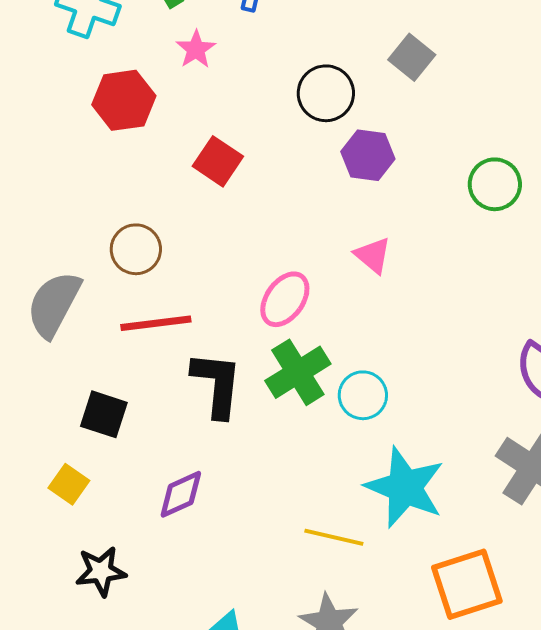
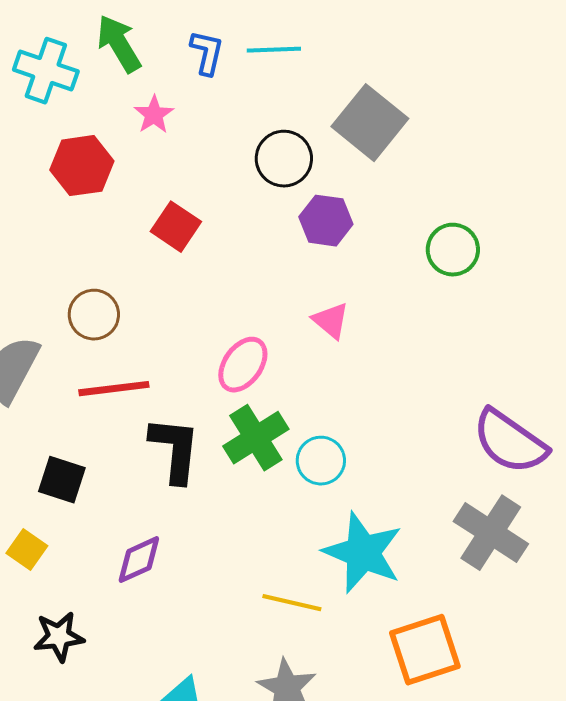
gray square: (412, 57) -> (370, 123), size x1.6

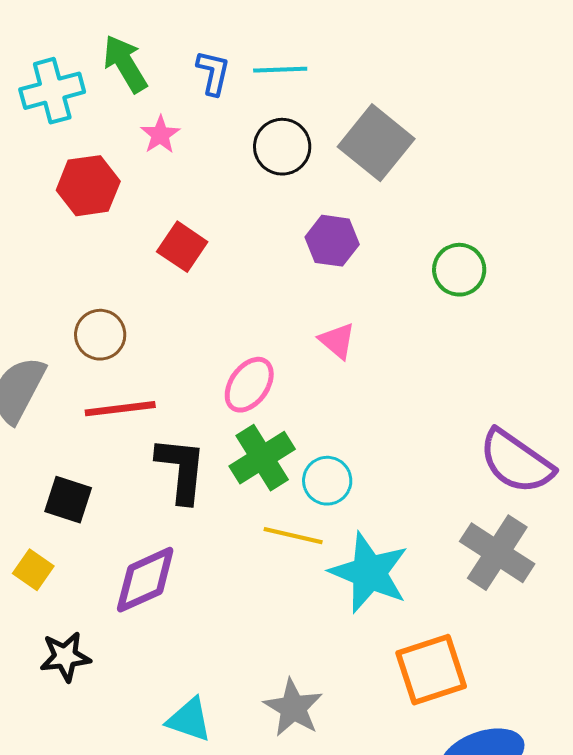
cyan cross: (46, 71) -> (52, 91), turned -34
black circle: (284, 159) -> (282, 147), moved
purple diamond: (139, 560) -> (145, 580), size x1.4
yellow line: (292, 603) -> (293, 536), moved

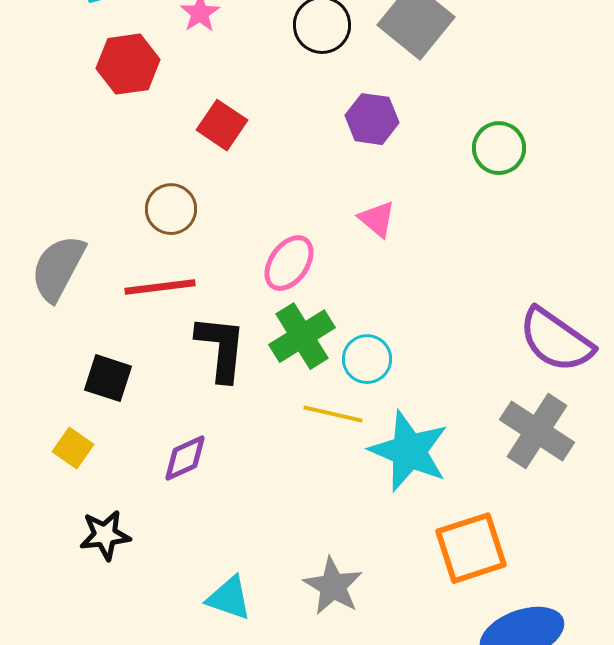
brown circle: (100, 335) -> (171, 209), moved
purple diamond: (145, 580) -> (185, 458), size x0.7

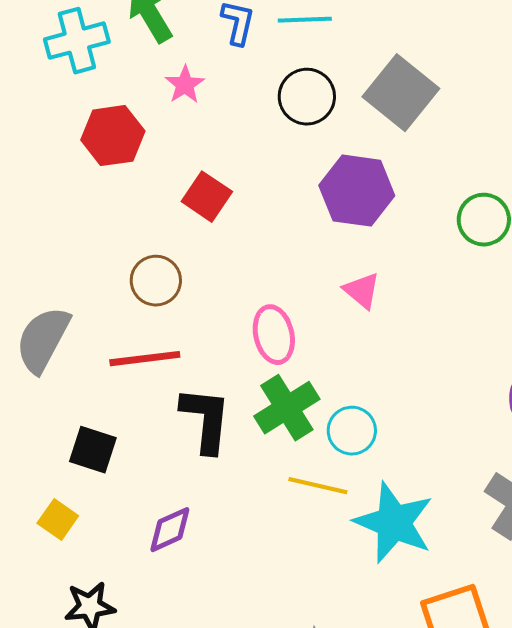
purple hexagon: (372, 119) -> (357, 191), size x1.4
pink ellipse: (289, 263) -> (274, 335), turned -48

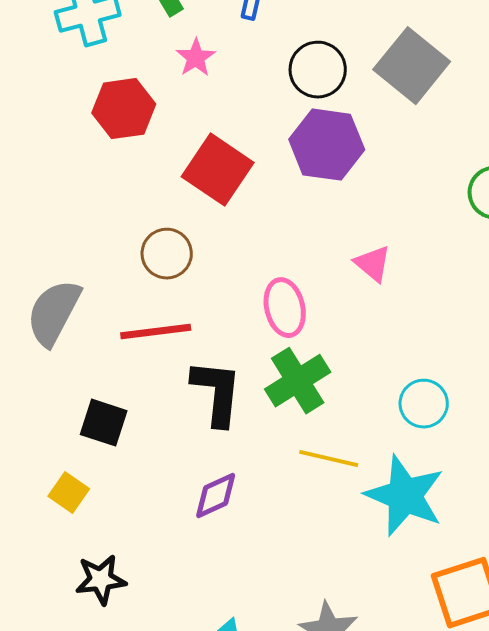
purple hexagon: (357, 191) -> (327, 145), moved
red square: (207, 197) -> (218, 170), size x1.4
cyan circle: (352, 431) -> (424, 404), moved
purple diamond: (170, 530) -> (216, 496), moved

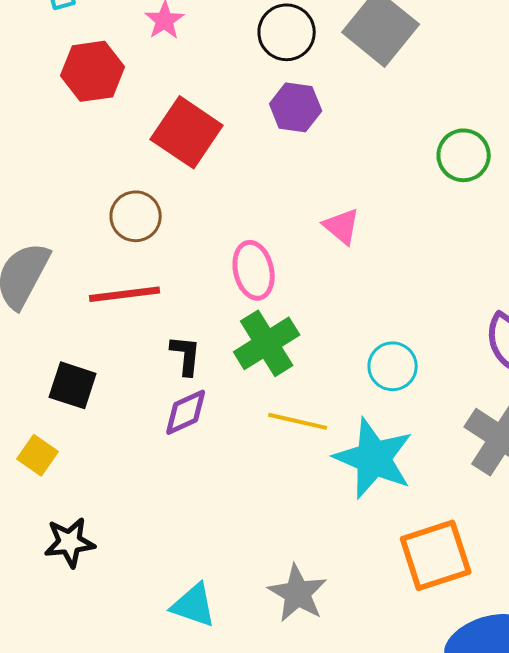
purple hexagon: (327, 145) -> (296, 107), size x0.7
black L-shape: (217, 393) -> (186, 355), size x0.6
purple diamond: (216, 496) -> (186, 412), moved

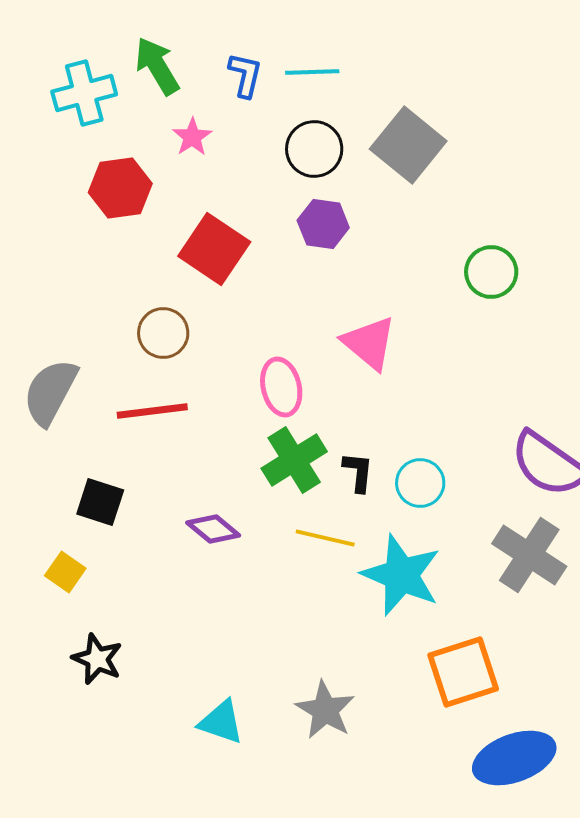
pink triangle: (342, 226) -> (369, 343), size x1.5
black L-shape: (186, 355) -> (358, 472), moved
purple diamond: (186, 412) -> (213, 529), turned 64
black star: (70, 542) -> (97, 659), turned 30

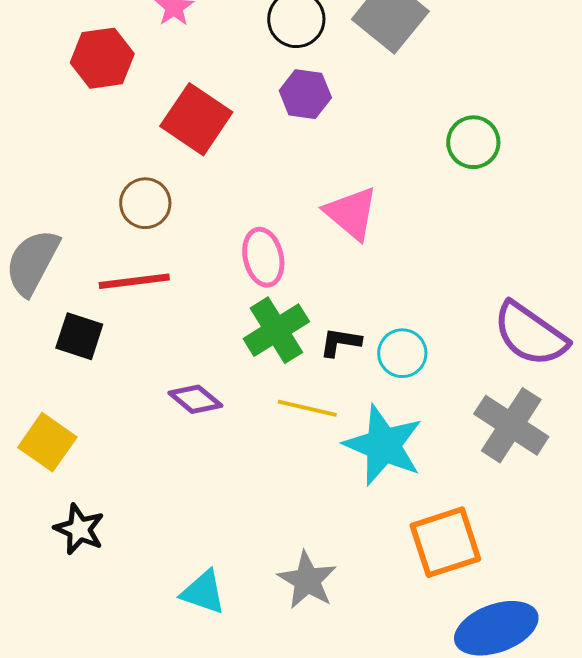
black L-shape: (358, 472) -> (340, 342), turned -87
black square: (100, 502) -> (79, 336), moved
yellow square: (65, 572) -> (47, 442), size x1.4

